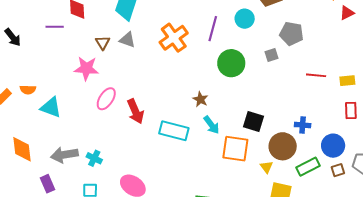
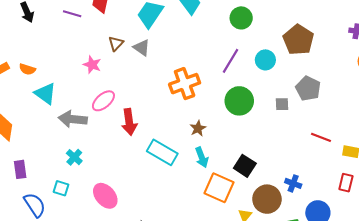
orange cross: (174, 38) -> (185, 84), moved
pink star: (86, 68) -> (92, 65), size x0.7
gray arrow: (64, 155) -> (73, 119), moved

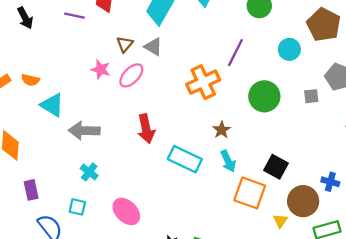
purple line: (231, 61) -> (235, 53), moved
pink ellipse: (103, 101) -> (131, 75), moved

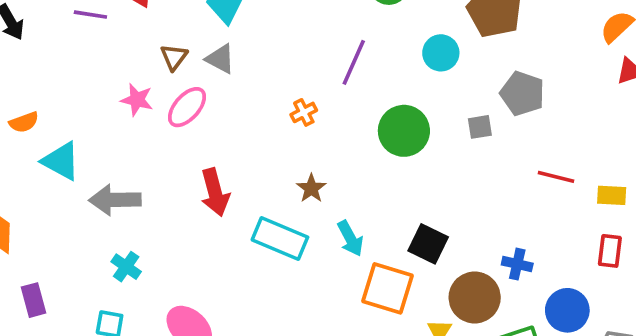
orange semicircle: (30, 80) -> (24, 122), turned -30
orange cross: (203, 82) -> (304, 112), size x0.5
brown star: (222, 130) -> (311, 188), moved

